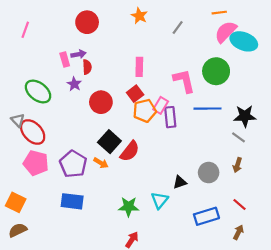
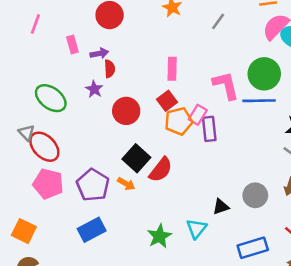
pink rectangle: (65, 60) -> (72, 44), moved
blue line: (208, 109) -> (259, 101), moved
blue rectangle: (72, 201) -> (92, 230), turned -35
green star: (129, 207) -> (159, 236), turned -30

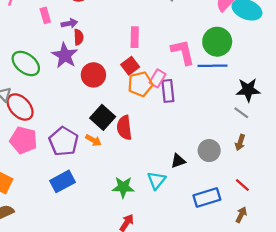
purple star: (94, 89) -> (65, 55), size x1.6
red semicircle: (161, 170) -> (124, 128), turned 135
green star: (159, 236) -> (123, 187), turned 30

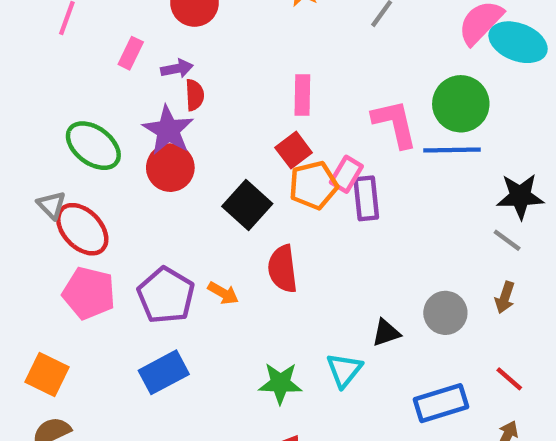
pink rectangle: (45, 15) -> (131, 53), turned 42
red circle: (93, 75) -> (170, 168), moved
black square: (103, 117) -> (247, 205), moved

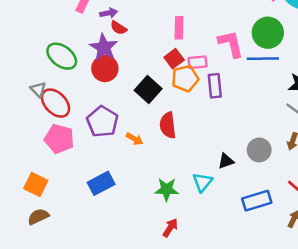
red semicircle: (195, 95) -> (118, 28), turned 126
pink rectangle: (346, 174) -> (197, 62), moved, turned 54
purple pentagon: (166, 295) -> (102, 122), moved

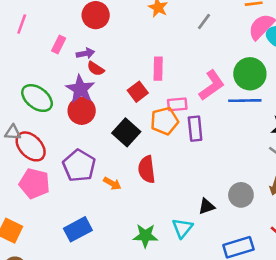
pink L-shape: (231, 44) -> (212, 85), turned 68
red square: (174, 59) -> (138, 92), moved
gray triangle: (38, 89) -> (13, 132), turned -42

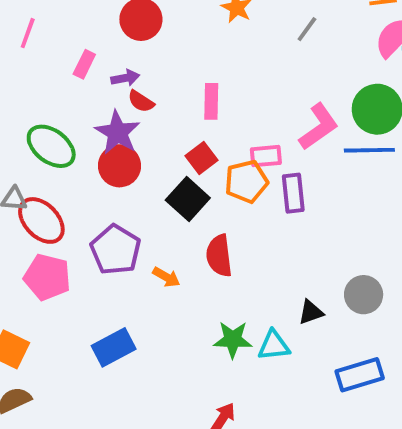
pink rectangle: (158, 69) -> (211, 101), moved
red square: (138, 92) -> (201, 158), moved
cyan triangle: (182, 228) -> (274, 345), turned 45
green star: (145, 236) -> (233, 340), moved

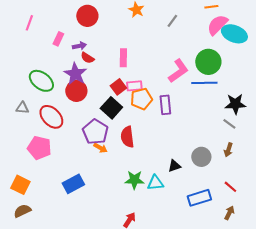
pink rectangle: (266, 156) -> (134, 86), moved
red ellipse: (41, 220) -> (51, 117), moved
purple pentagon: (116, 250) -> (95, 132), moved

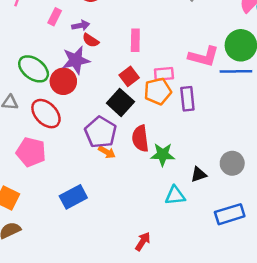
pink L-shape: (178, 71) -> (204, 56), turned 50
purple star: (75, 74) -> (76, 60), turned 30
pink rectangle: (134, 86) -> (164, 74), moved
red circle: (76, 91) -> (63, 81), moved
green star: (134, 180) -> (163, 155), moved

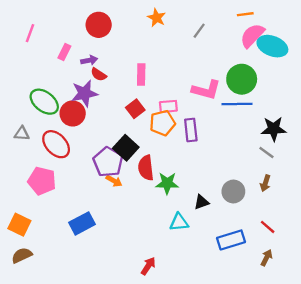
black square: (120, 102) -> (126, 148), moved

